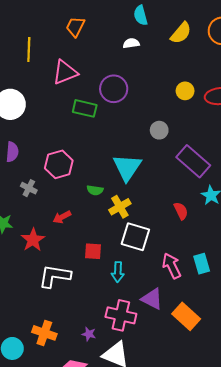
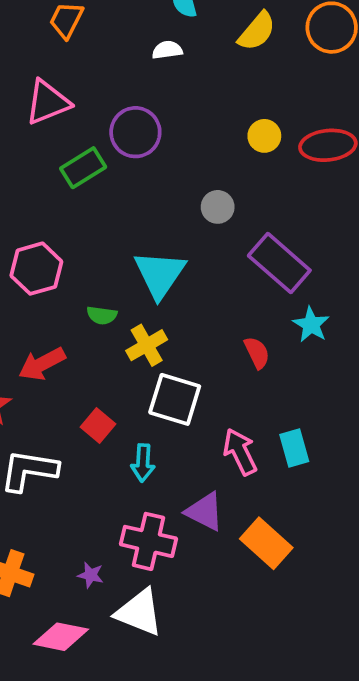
green rectangle: (85, 108) -> (83, 168), turned -45
red arrow: (62, 217) -> (42, 364), size x1.4
red square: (93, 251) -> (98, 426), turned 36

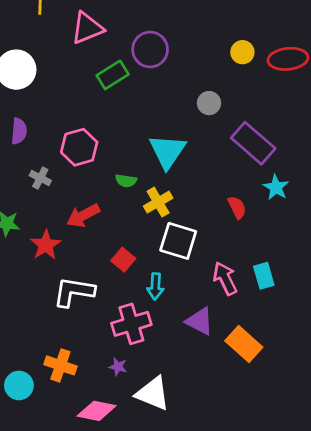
pink cross: (148, 541) -> (131, 324), moved, turned -30

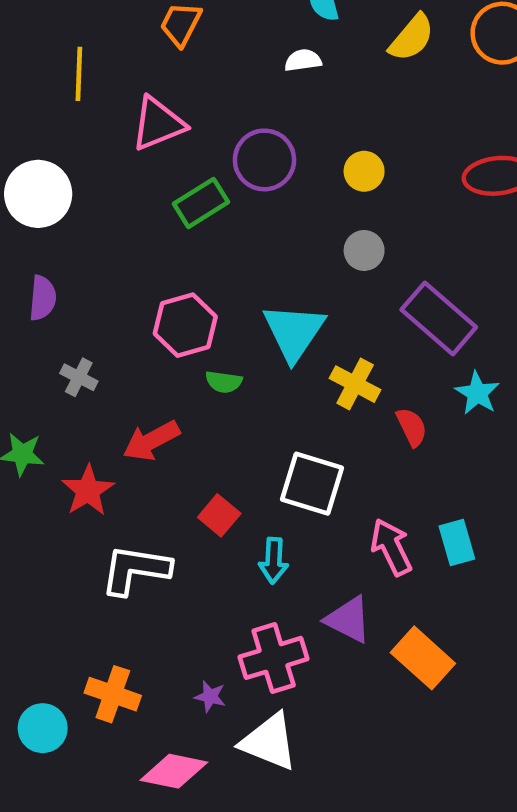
yellow circle: (242, 52) -> (364, 171), moved
pink hexagon: (79, 147) -> (185, 325), moved
yellow cross: (158, 202) -> (355, 384), moved, turned -32
pink cross: (131, 324) -> (274, 658), moved

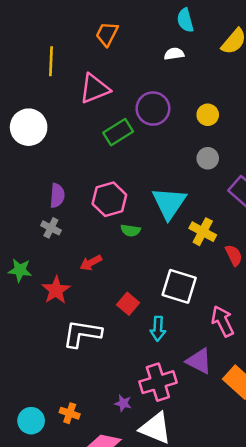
purple semicircle: (43, 298) -> (57, 196), moved
red arrow: (151, 441) -> (91, 263), size x0.7
orange cross: (113, 694) -> (70, 413), moved, size x0.7

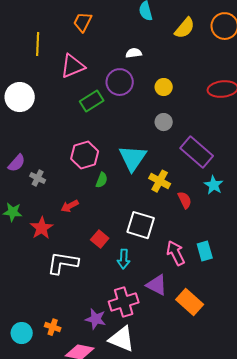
white semicircle: (174, 54) -> (134, 53), moved
purple semicircle: (57, 196) -> (17, 163), moved, turned 36
green semicircle: (131, 230) -> (102, 180), turned -77
purple star: (123, 403) -> (96, 319), size x1.5

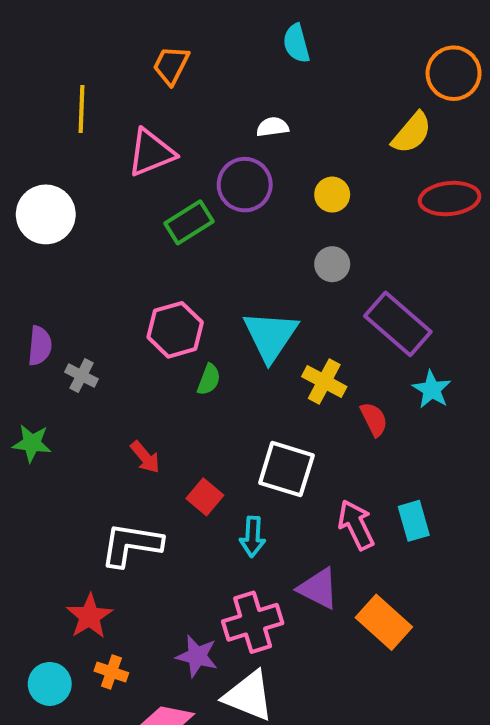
yellow semicircle: (185, 28) -> (412, 133), moved
purple semicircle: (17, 163) -> (40, 346), turned -36
red arrow: (70, 206) -> (145, 457), moved, turned -102
red star: (42, 228) -> (89, 616), moved

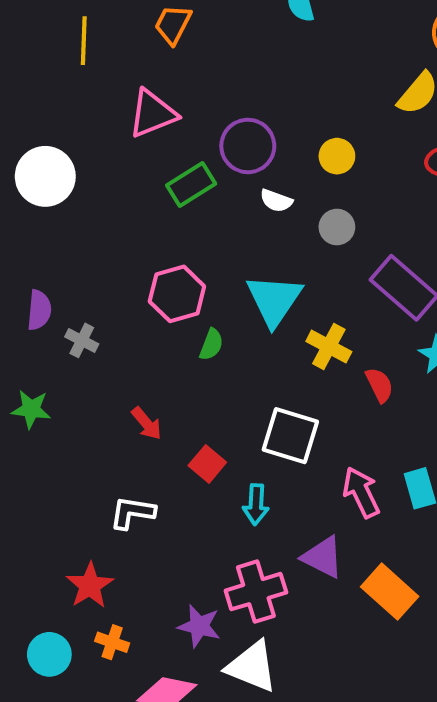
yellow line: (82, 109) -> (84, 41), moved
white semicircle: (273, 127) -> (276, 201), moved, turned -152
white L-shape: (131, 545) -> (132, 513), size x0.7

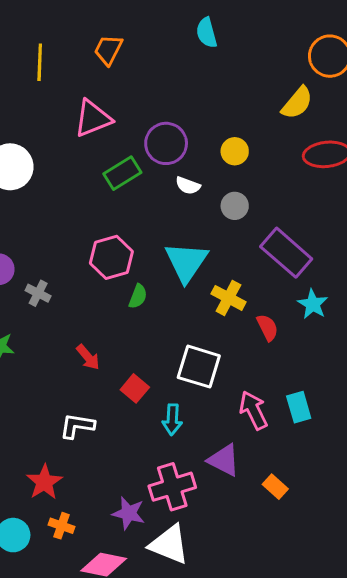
orange rectangle: (390, 592) -> (275, 487), size x0.6

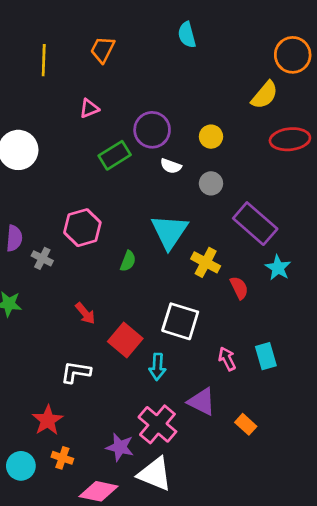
pink triangle: (93, 118) -> (89, 108), size x0.6
pink hexagon: (111, 257) -> (82, 228), moved
red square: (135, 388) -> (125, 340), size x1.4
pink arrow: (253, 410) -> (227, 359), size x0.7
pink cross: (172, 487) -> (157, 424), turned -33

